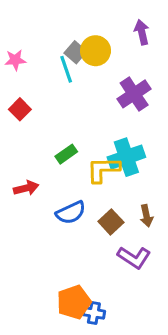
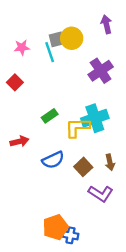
gray square: (75, 52) -> (57, 39), turned 35
pink star: (15, 60) -> (22, 48), moved

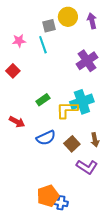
yellow circle: (72, 38) -> (68, 17), moved
gray square: (57, 39) -> (49, 26), moved
red arrow: (19, 141) -> (17, 122), turned 42

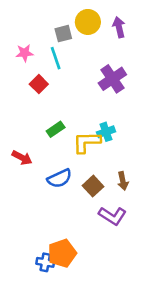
red square: (13, 71) -> (39, 84), moved
cyan cross: (82, 102) -> (106, 132), size x0.6
blue cross: (61, 203) -> (45, 262), moved

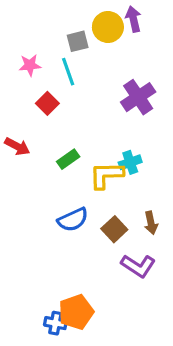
purple arrow: (119, 27) -> (133, 19), moved
red arrow: (22, 158) -> (17, 146), moved

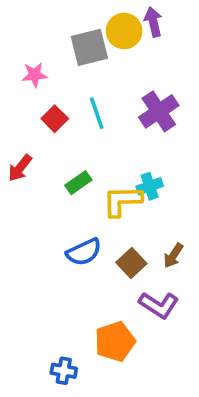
gray square: (78, 41) -> (89, 47), size x1.5
cyan line: (68, 72) -> (97, 113), moved
red arrow: (17, 146) -> (20, 168), turned 100
brown arrow: (151, 223) -> (173, 256), turned 45
orange pentagon: (76, 312) -> (115, 342), moved

